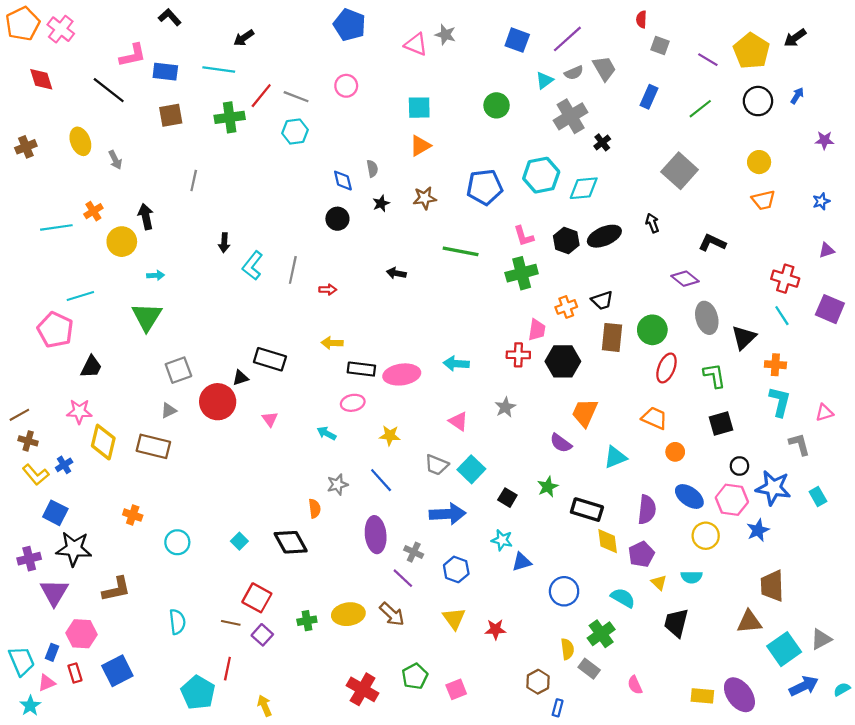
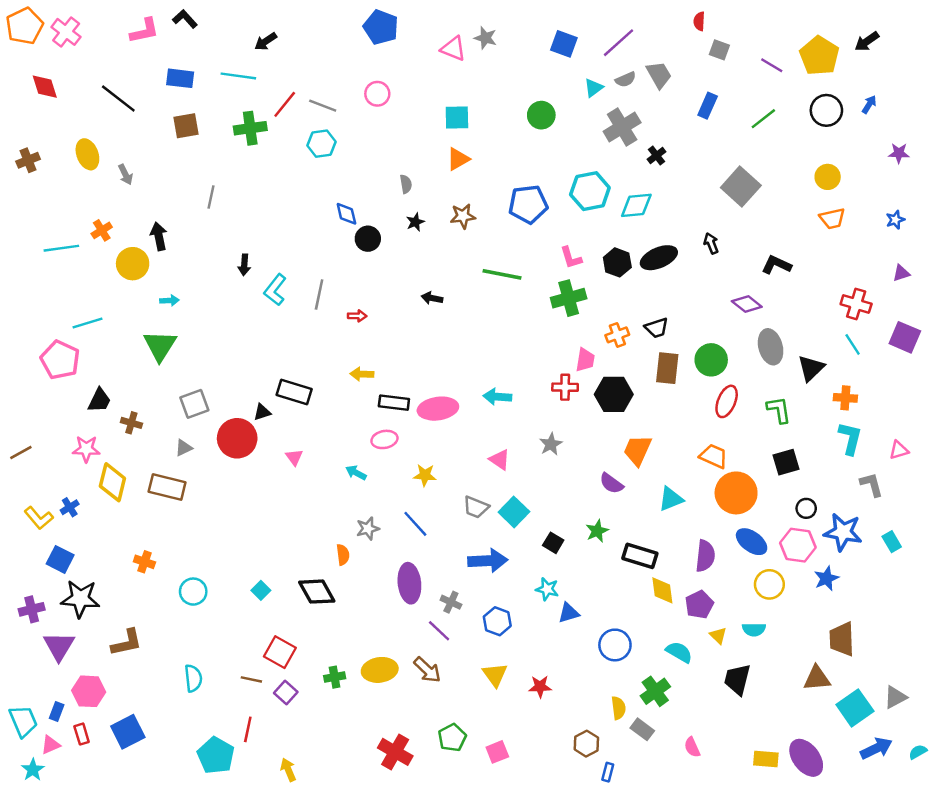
pink L-shape: (133, 55) -> (144, 31), moved
blue diamond: (343, 181) -> (346, 214), moved
brown cross: (28, 441) -> (131, 423), moved
orange circle: (675, 452) -> (736, 493), size x2.0

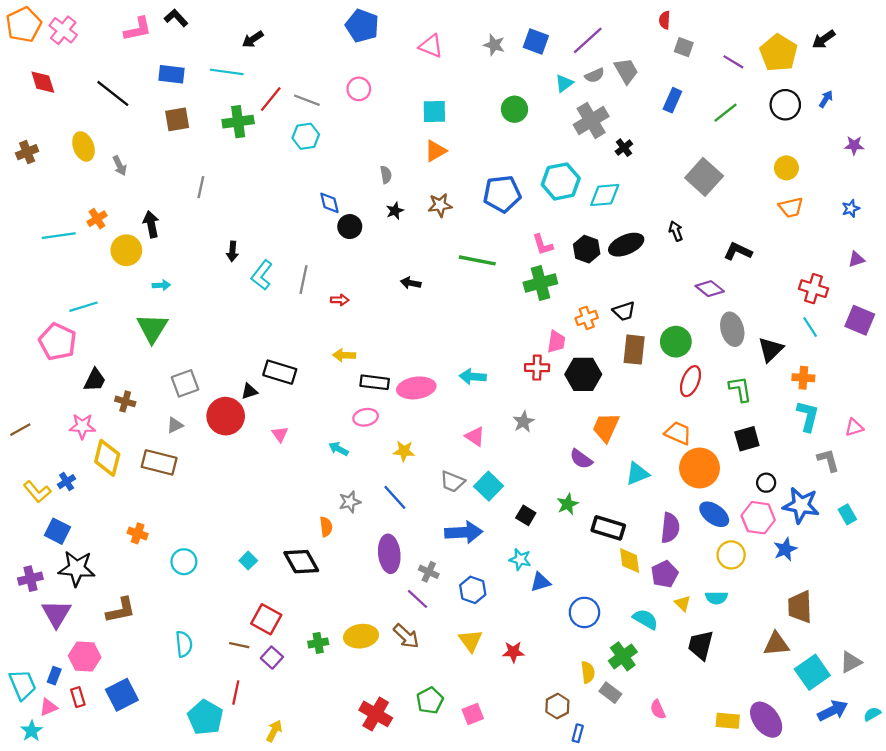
gray star: (485, 38) -> (494, 45), moved
yellow arrow: (288, 770) -> (274, 731), turned 50

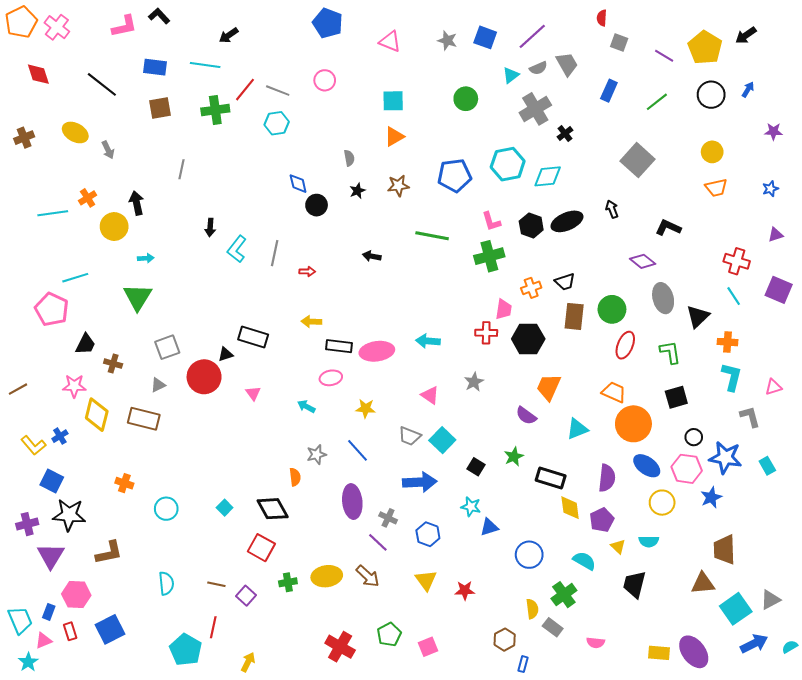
yellow ellipse: (83, 146) -> (75, 132), turned -40
red square: (266, 619) -> (261, 548), moved
pink semicircle: (658, 709) -> (596, 643), turned -60

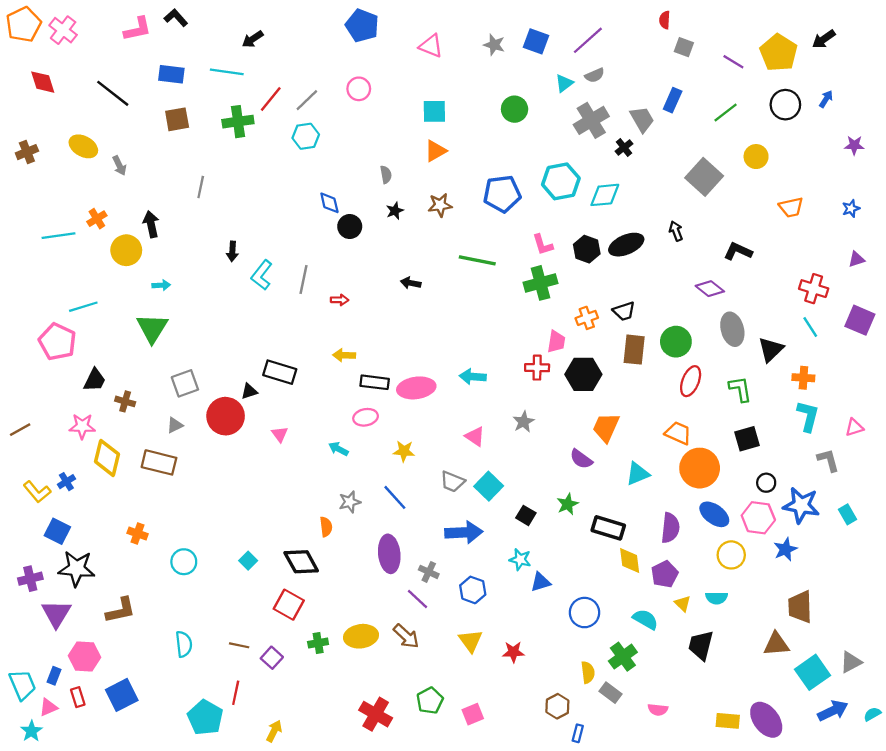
gray trapezoid: (567, 64) -> (642, 119), moved
gray line: (278, 91) -> (307, 100), turned -65
yellow circle: (712, 152) -> (756, 157), moved

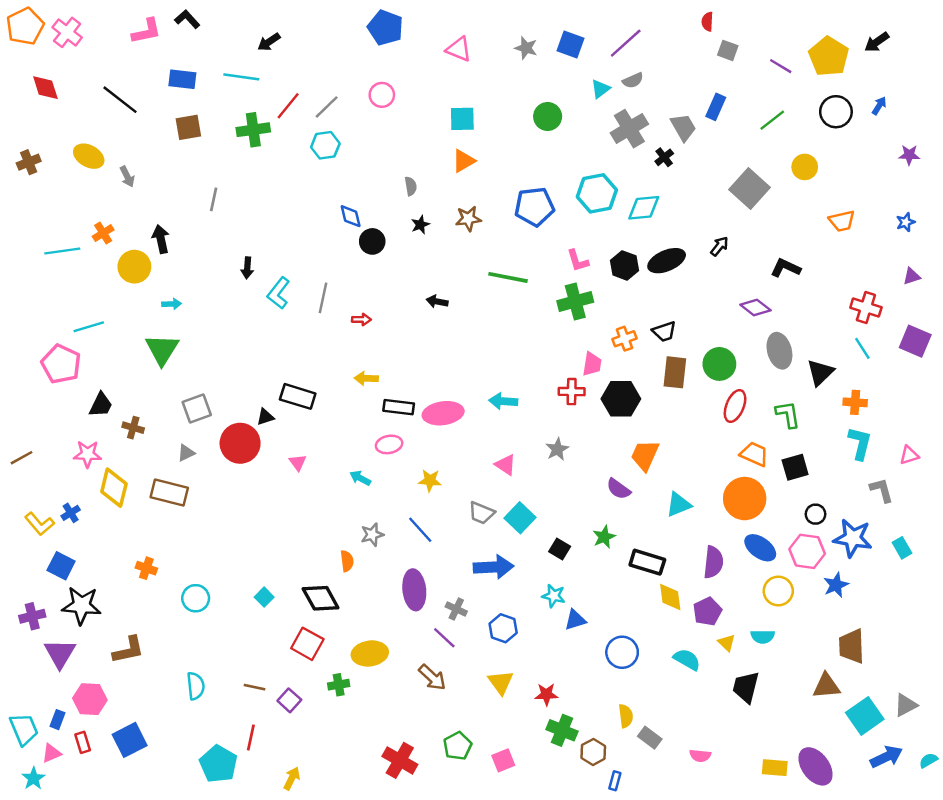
black arrow: (676, 231) -> (719, 246), turned 60
orange trapezoid: (678, 433) -> (754, 454), moved
yellow ellipse: (361, 636) -> (370, 653), moved
green cross: (623, 657) -> (562, 730), moved, turned -32

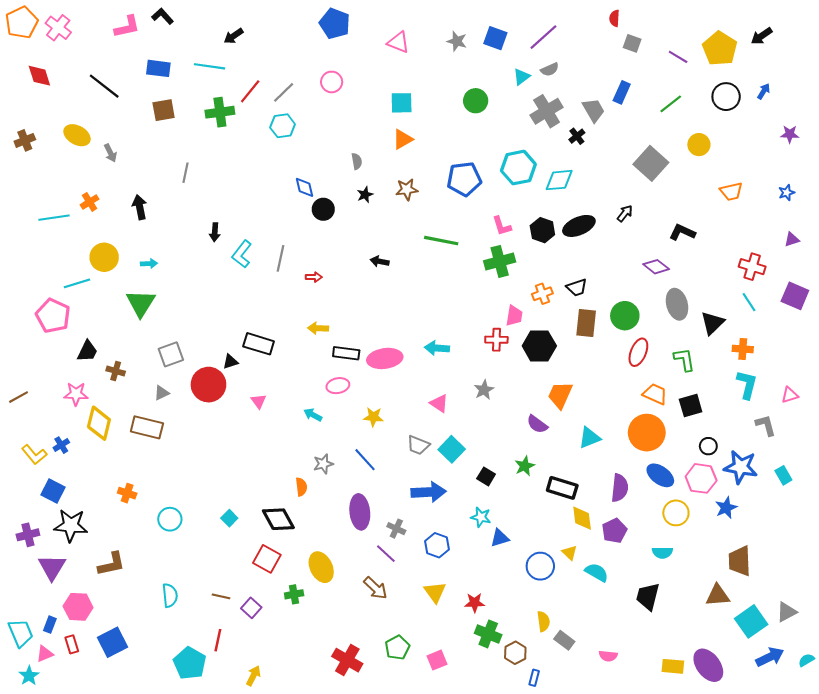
yellow circle: (134, 267) -> (104, 257), moved
yellow triangle: (727, 643) -> (570, 553), moved
yellow ellipse: (370, 653) -> (321, 567), turned 72

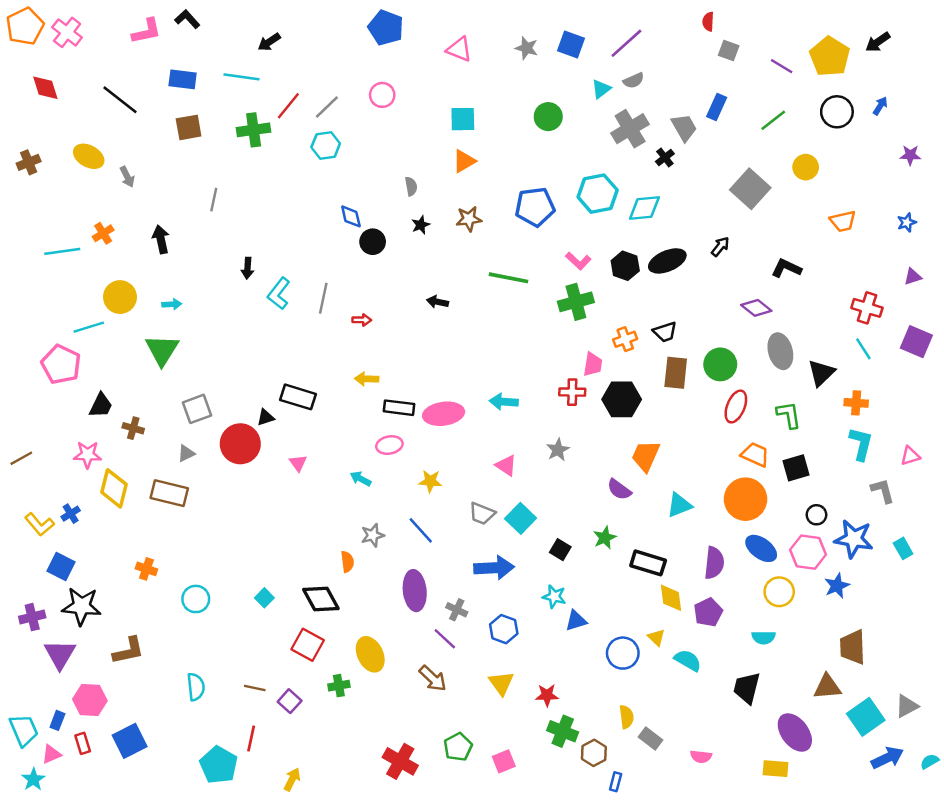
pink L-shape: (502, 226) -> (578, 261), turned -30
purple ellipse: (708, 665) -> (795, 733), moved

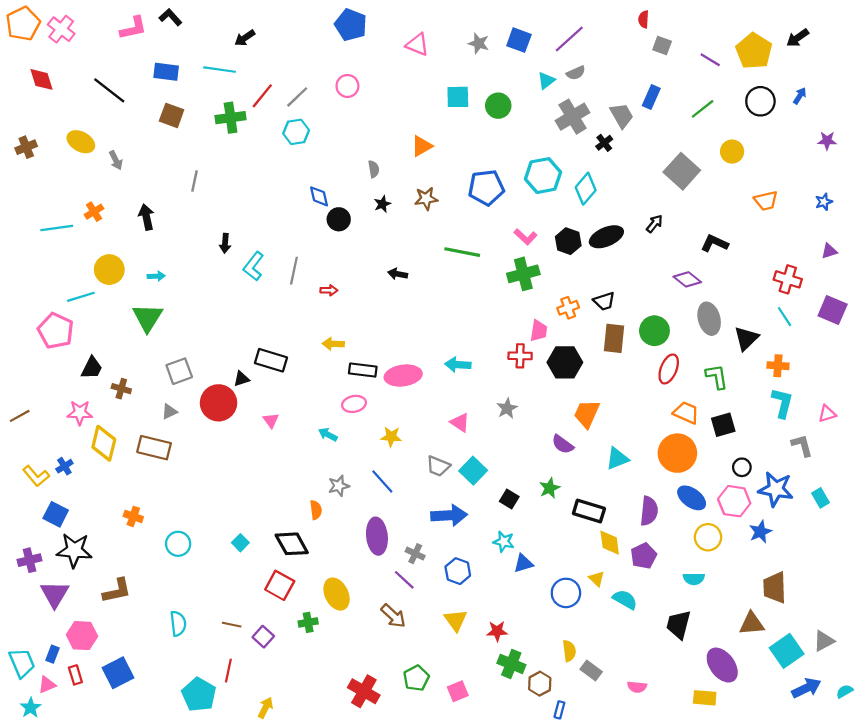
cyan square: (463, 119) -> (458, 97), moved
brown square: (189, 127) -> (172, 115), turned 30
cyan diamond: (644, 208) -> (586, 189), turned -44

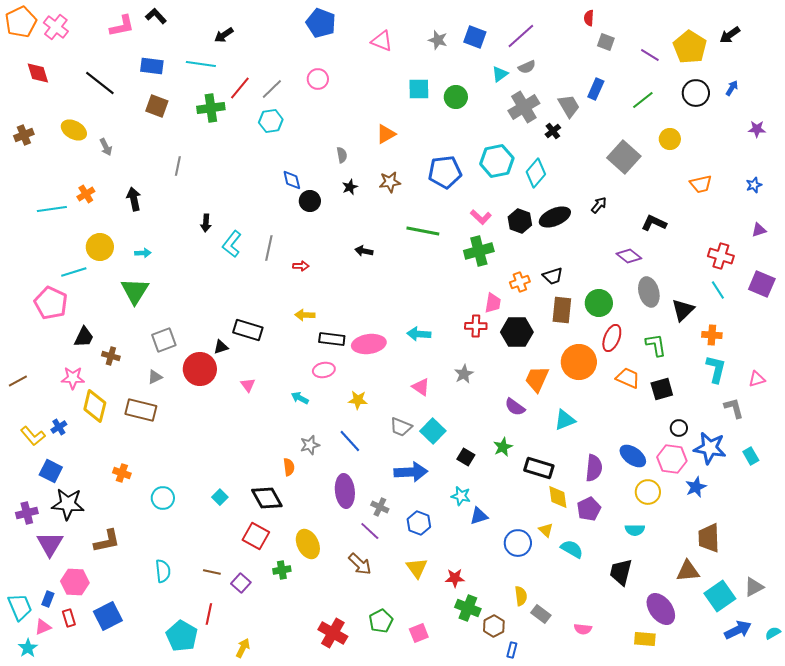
orange circle: (677, 453) -> (579, 362), moved

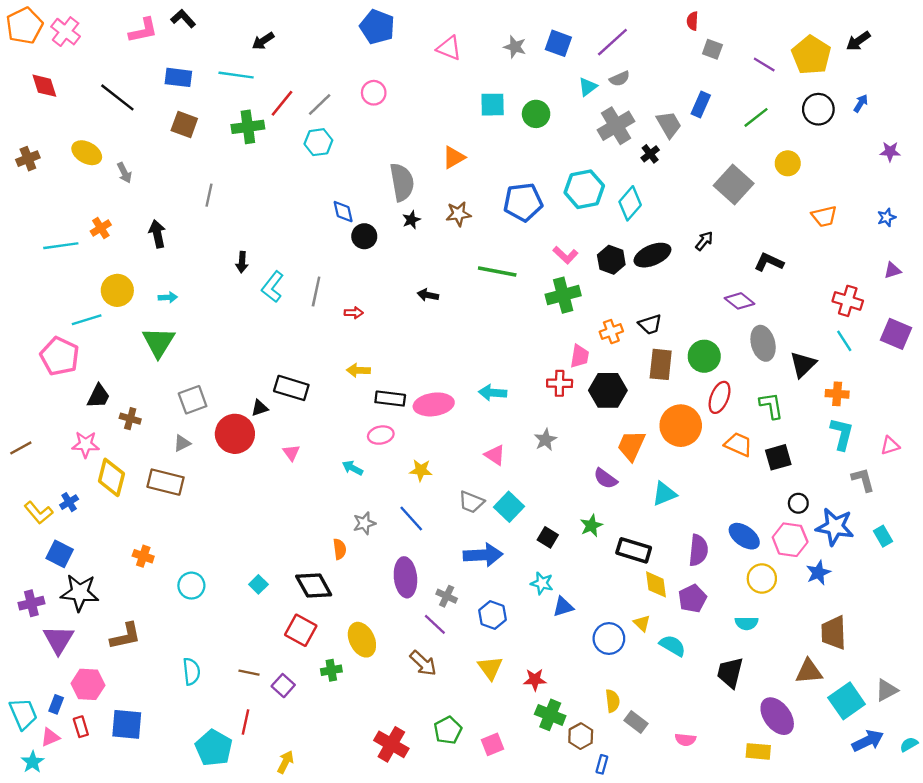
gray semicircle: (342, 155) -> (402, 182), size x2.0
blue square: (108, 616) -> (127, 724), turned 32

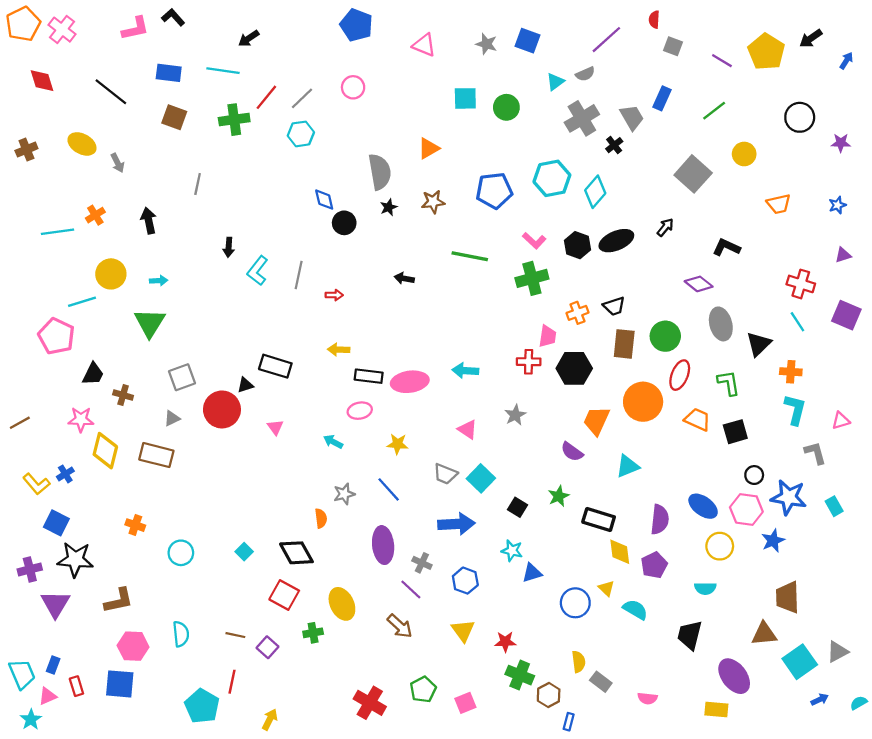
purple line: (612, 42) -> (606, 40), moved
blue arrow: (861, 103) -> (846, 61), moved
black circle: (818, 109) -> (800, 117), moved
pink hexagon: (88, 684) -> (133, 646), moved
blue arrow: (868, 741) -> (820, 699), size x0.6

